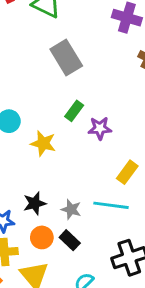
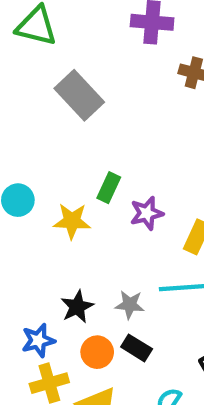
green rectangle: (74, 111) -> (109, 188), moved
purple star: (100, 128) -> (147, 213), moved

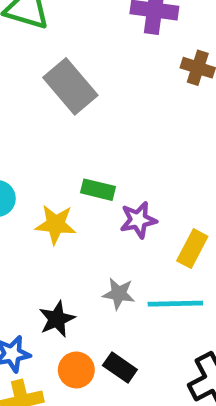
green rectangle: (109, 188) -> (98, 190), turned 76
gray star: (130, 305) -> (119, 294), moved

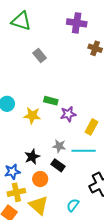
gray rectangle: (70, 86) -> (40, 56), size x0.6
black rectangle: (120, 367) -> (58, 165), moved

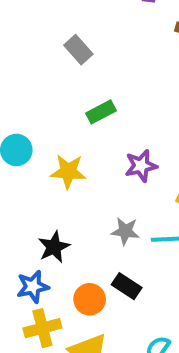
green rectangle: (51, 101) -> (101, 112), moved, turned -40
black star: (32, 157) -> (54, 247), moved
black rectangle: (58, 165) -> (127, 286), moved

